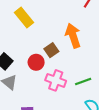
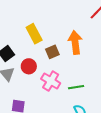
yellow rectangle: (24, 17) -> (34, 34), moved
red circle: (36, 62) -> (29, 66), moved

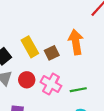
yellow rectangle: (34, 34) -> (30, 47), moved
red circle: (29, 66) -> (27, 80), moved

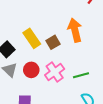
pink cross: (51, 84) -> (55, 72), turned 30

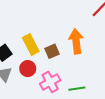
red circle: (31, 70) -> (28, 69), moved

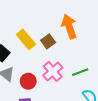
red circle: (28, 69) -> (28, 81), moved

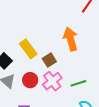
brown square: (48, 41) -> (49, 60), moved
red circle: (28, 81) -> (30, 80), moved

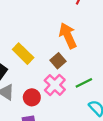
brown square: (49, 60) -> (58, 61), moved
red circle: (30, 80) -> (32, 97), moved

